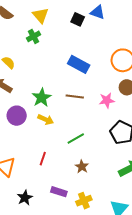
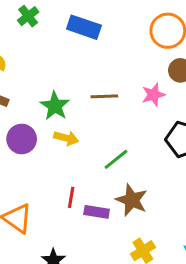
blue rectangle: (79, 64) -> (84, 27), moved
brown star: (82, 167) -> (132, 200), size x1.5
purple rectangle: (59, 192) -> (97, 212), moved

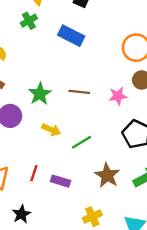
yellow arrow: (66, 138) -> (51, 130), moved
red line: (71, 197) -> (34, 173), moved
brown star: (132, 200) -> (107, 175), moved

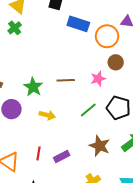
blue rectangle: (71, 36) -> (78, 24), moved
green line: (81, 142) -> (88, 110), moved
purple rectangle: (60, 181) -> (62, 157), turned -35

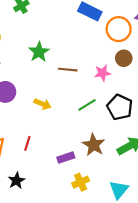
green star: (33, 87) -> (39, 52), moved
purple rectangle: (62, 157) -> (66, 158), moved

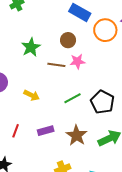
brown circle: (124, 58) -> (68, 40), moved
pink star: (102, 73) -> (77, 61), moved
purple rectangle: (66, 158) -> (46, 131), moved

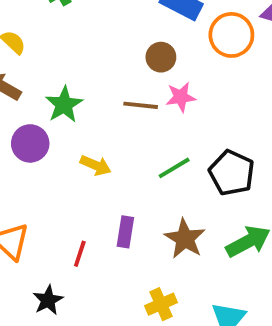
green star: (31, 47) -> (64, 105), moved
red line: (16, 131) -> (80, 254), moved
purple rectangle: (46, 131) -> (125, 232), turned -63

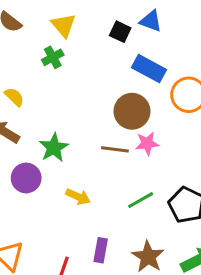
brown circle: (161, 57) -> (132, 111), size x1.5

